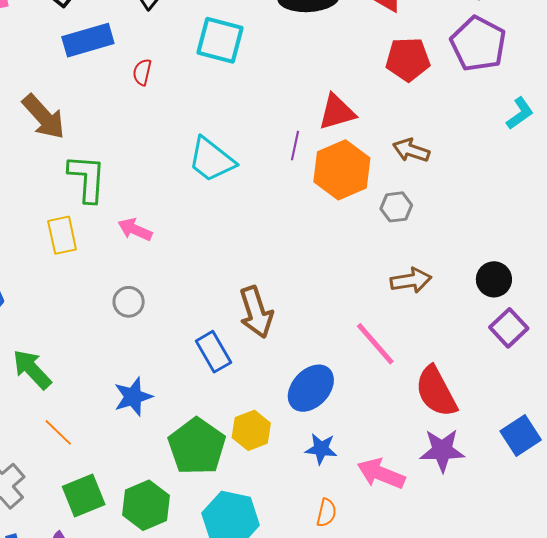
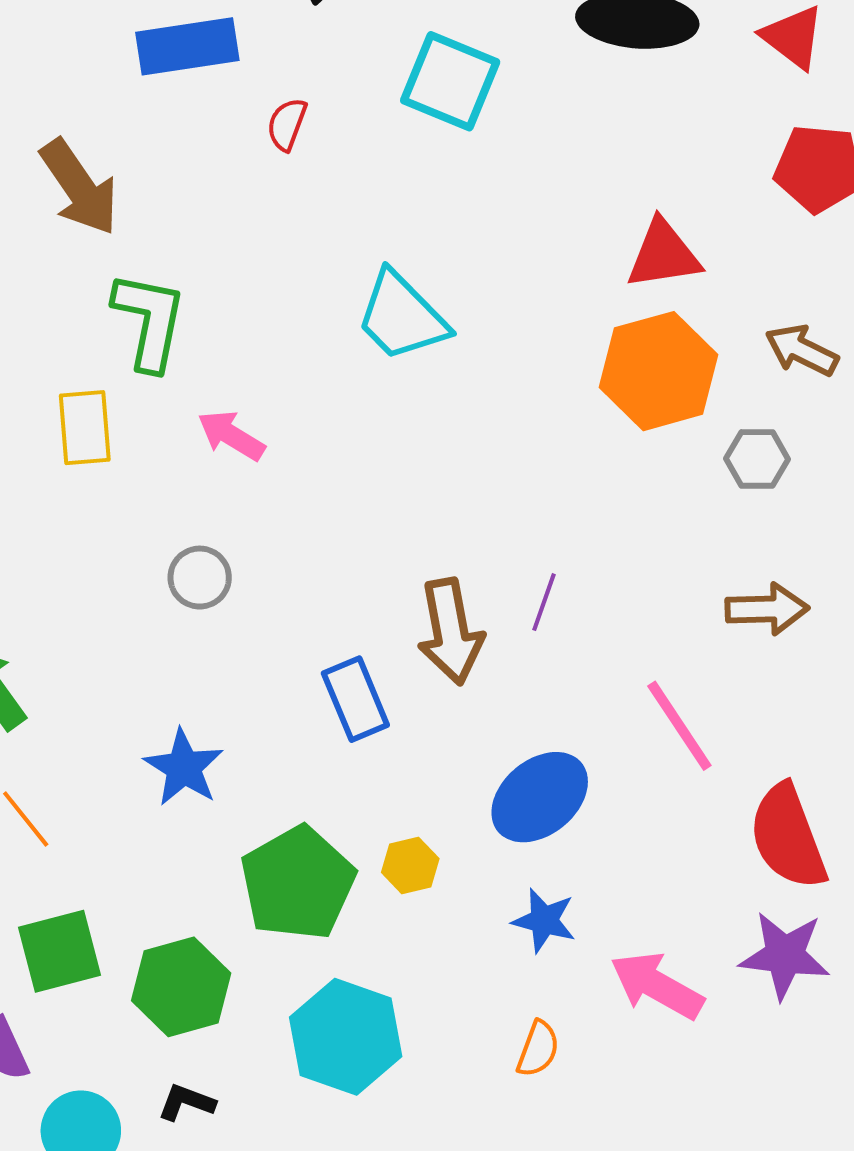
purple line: (295, 146) -> (544, 602), moved
blue star: (133, 397) -> (184, 768), turned -30
yellow hexagon: (251, 430) -> (410, 866), size x0.7

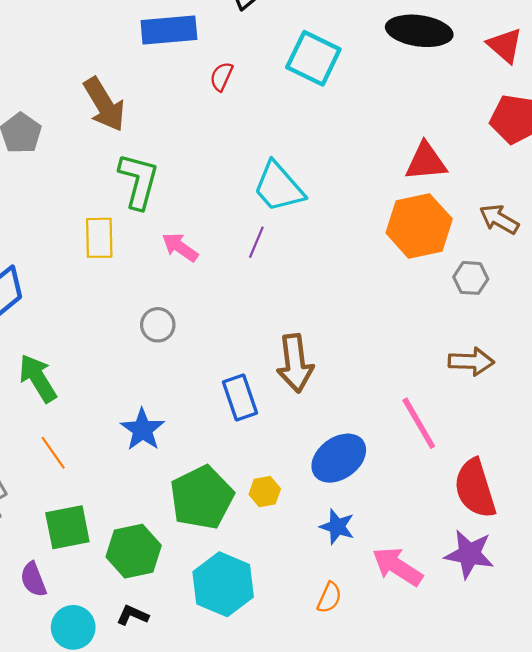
purple line: (544, 602) -> (256, 242), moved

